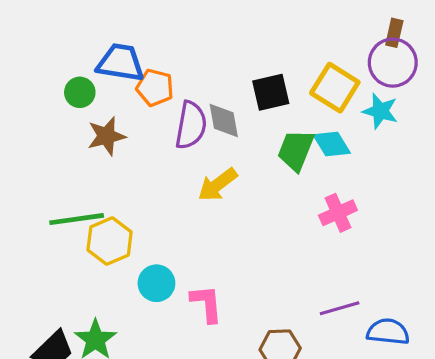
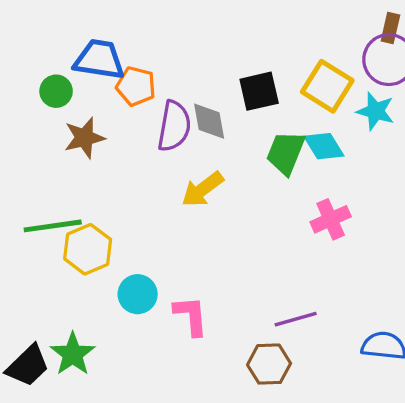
purple line: (340, 308) -> (296, 319), moved

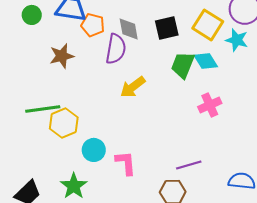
green circle: (56, 91) -> (32, 15), moved
gray diamond: (209, 121) -> (129, 29), moved
green star: (73, 354) -> (74, 186), moved

